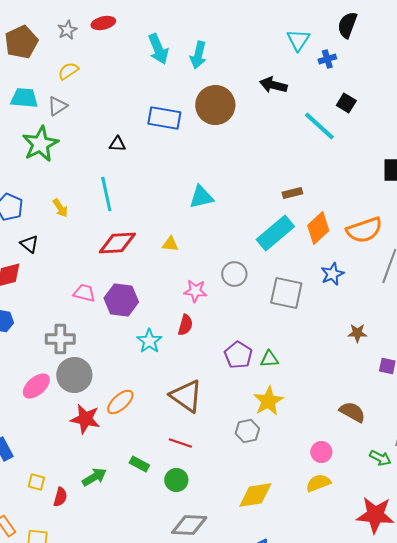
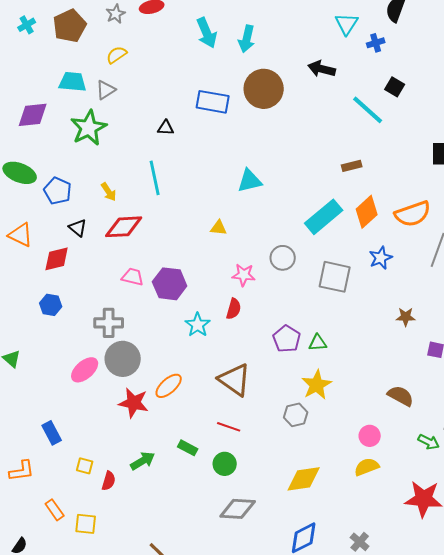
brown rectangle: (292, 193) -> (352, 166), moved
red diamond: (117, 243) -> (124, 227), moved

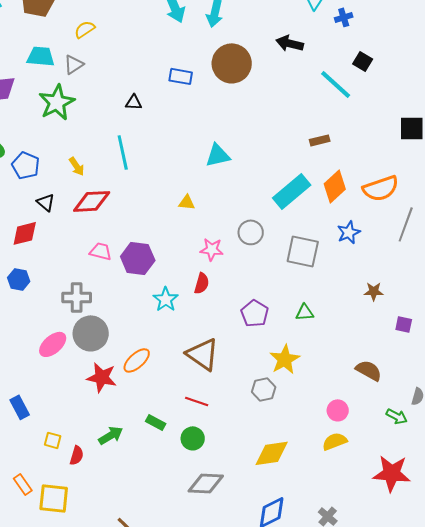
blue rectangle: (213, 102) -> (181, 76), size x0.7
green triangle: (318, 343) -> (305, 312), moved
yellow square: (86, 524) -> (54, 498), size x1.4

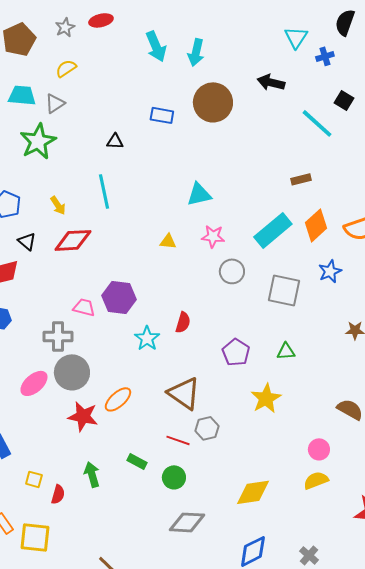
pink star: (212, 249) -> (213, 236), moved
pink trapezoid: (101, 251) -> (84, 307), moved
gray hexagon: (264, 389) -> (207, 428), moved
green arrow: (111, 435) -> (92, 474), turned -75

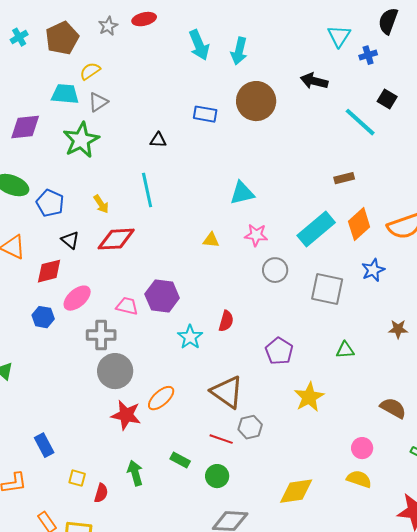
yellow semicircle: (66, 68) -> (90, 71), moved
green triangle: (286, 351) -> (345, 350), moved
pink ellipse: (34, 383) -> (77, 298), moved
yellow semicircle: (316, 480) -> (359, 479), turned 40

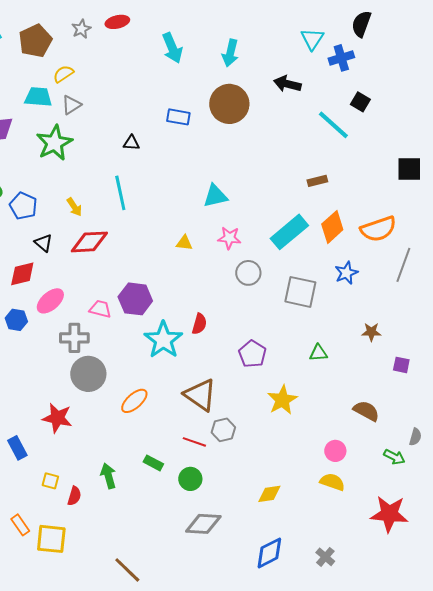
cyan arrow: (239, 51) -> (230, 53), moved
blue cross: (368, 55) -> (341, 58), size x1.4
cyan star: (190, 337) -> (163, 340), size x1.5
red star: (126, 415) -> (57, 418), moved
yellow diamond: (296, 491) -> (269, 494), size x0.7

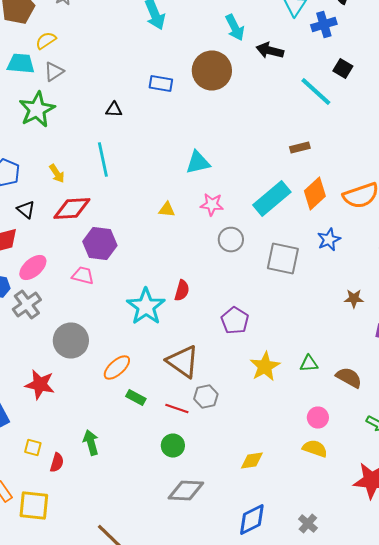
cyan arrow: (230, 53) -> (235, 28), moved, turned -40
purple hexagon: (135, 299) -> (100, 244), moved
gray cross: (74, 338) -> (27, 304), moved, turned -36
green triangle: (318, 353) -> (309, 364), moved
green rectangle: (153, 463) -> (136, 398), moved

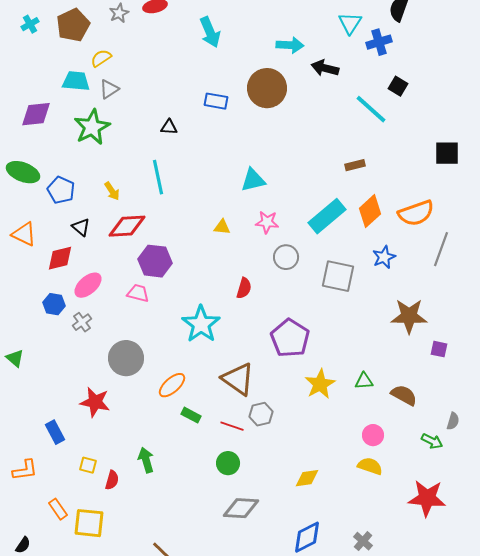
cyan arrow: (235, 28) -> (290, 45), turned -60
red semicircle: (182, 290) -> (244, 288), moved
brown star: (354, 298) -> (409, 316), size x1.8
gray cross: (27, 304) -> (82, 322), size x0.7
purple pentagon: (235, 320) -> (290, 338), size x1.4

